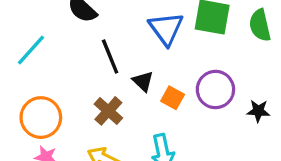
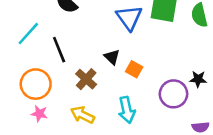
black line: (110, 57) -> (59, 50), moved
purple circle: (215, 90) -> (173, 94), moved

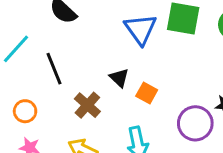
orange circle: (36, 84) -> (25, 111), size x0.6

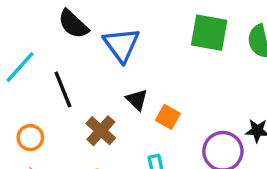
blue triangle: (141, 29) -> (121, 45), moved

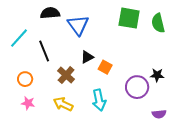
black semicircle: (73, 24) -> (50, 13), turned 132
black triangle: (137, 100) -> (87, 57), turned 48

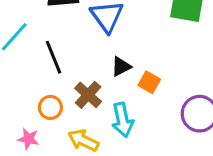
orange circle: (25, 79) -> (50, 107), moved
cyan arrow: (99, 100) -> (123, 120), moved

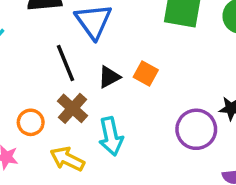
black line: (53, 57) -> (66, 63), moved
orange square: (149, 82) -> (146, 74), moved

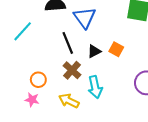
orange circle: (31, 122) -> (38, 80), moved

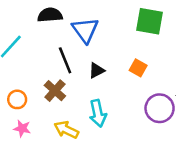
orange square: (116, 49) -> (138, 68), moved
brown cross: (72, 70) -> (55, 91), moved
orange circle: (38, 80) -> (17, 99), moved

